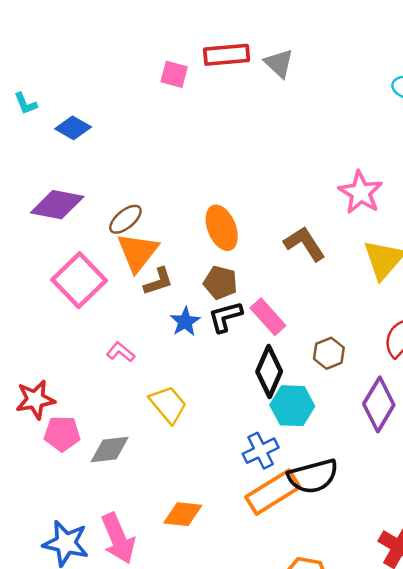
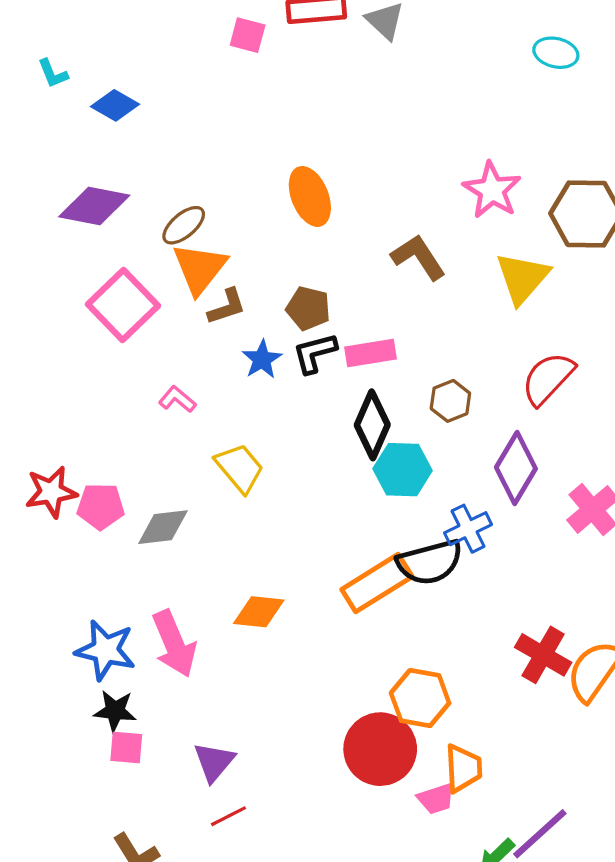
orange ellipse: (222, 228) -> (310, 196), moved
pink rectangle: (268, 317) -> (371, 353), turned -57
red star: (35, 400) -> (51, 492), moved
blue cross: (261, 451) -> (468, 529), moved

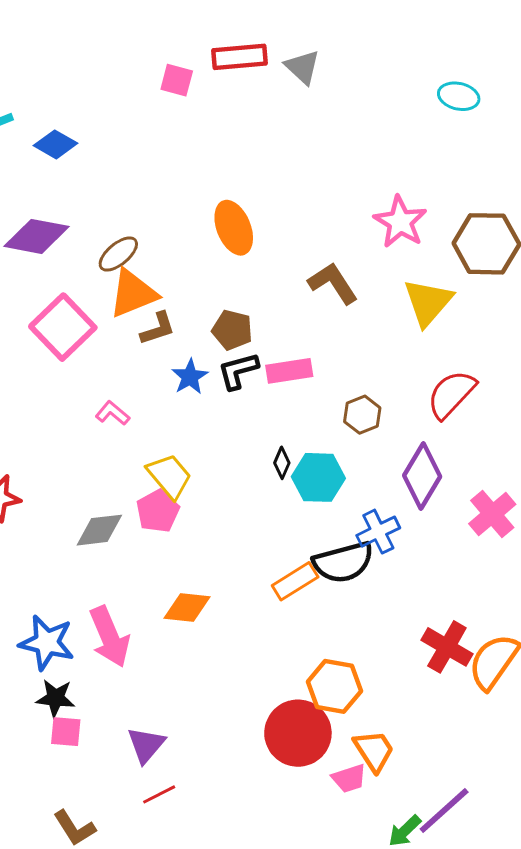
orange triangle: (200, 268) -> (133, 293), turned 30
black diamond: (372, 425) -> (282, 463), moved, size x0.5
pink pentagon: (101, 506) -> (158, 511), moved, turned -30
orange rectangle: (377, 583) -> (295, 581), size x0.7
orange trapezoid: (463, 768) -> (374, 751), turned -30

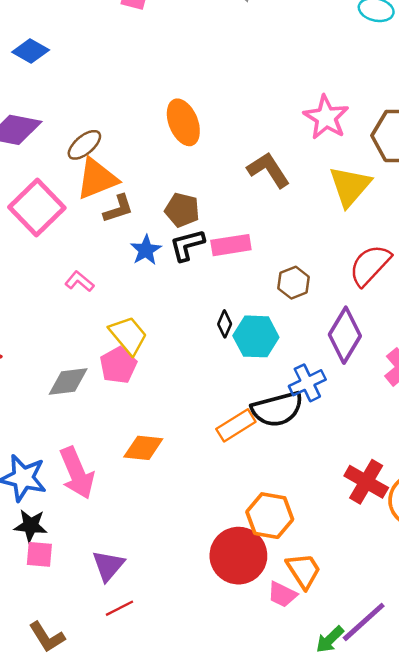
pink trapezoid: (349, 778) -> (282, 594), turned 44

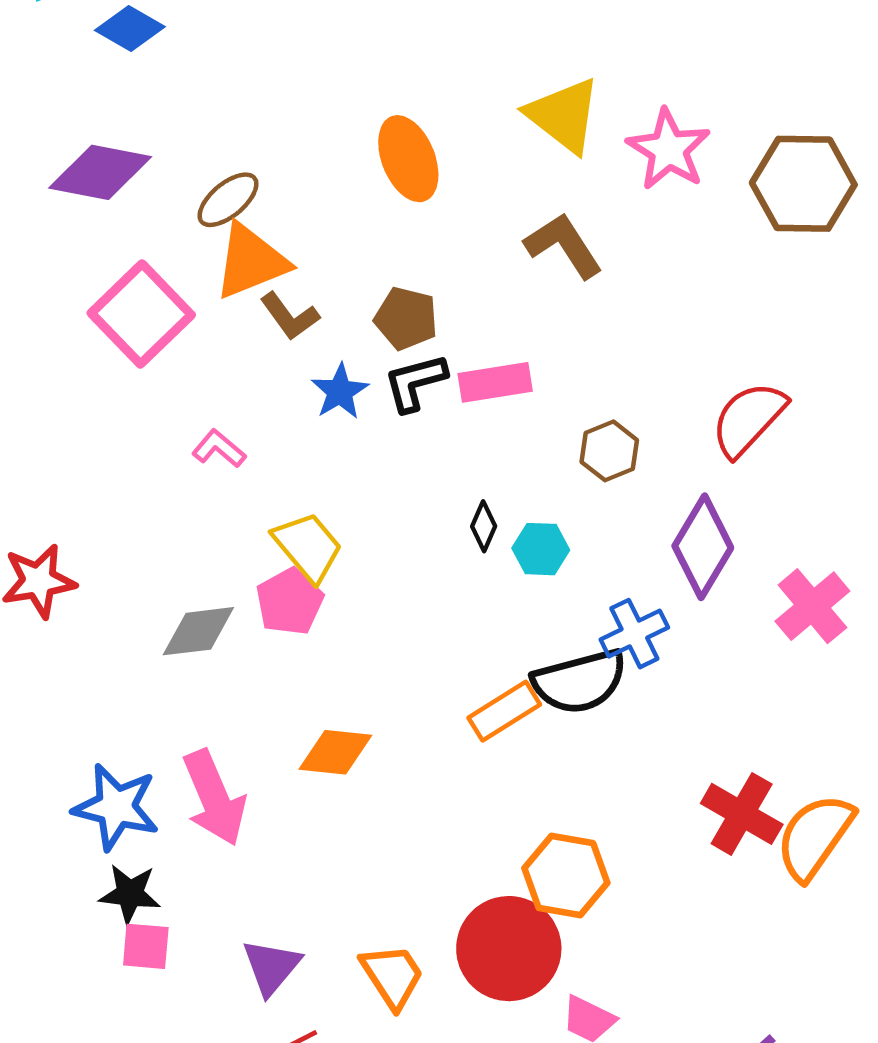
yellow triangle: (350, 186) -> (564, 115), moved, turned -33
brown L-shape: (118, 209) -> (290, 316), turned 72
cyan hexagon: (256, 336) -> (541, 549), size x0.7
orange trapezoid: (304, 571) -> (392, 976), moved

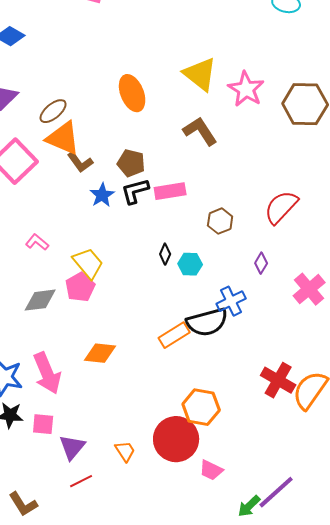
orange triangle: (251, 261) -> (63, 138), turned 45
pink L-shape: (219, 449) -> (37, 242), moved
purple diamond: (703, 547) -> (261, 263), size x0.5
pink square: (146, 946) -> (43, 424), moved
orange trapezoid: (392, 976) -> (125, 451), size x0.7

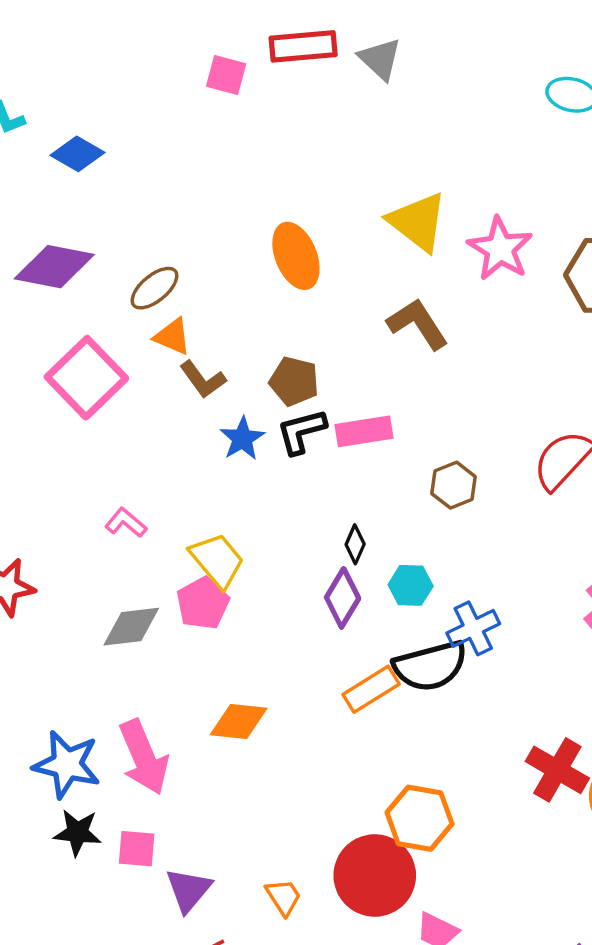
orange triangle: (63, 138) -> (172, 336), size x0.6
purple diamond: (261, 263) -> (343, 598), moved, size x1.5
cyan hexagon: (190, 264) -> (411, 585), moved

